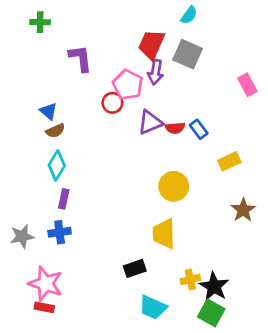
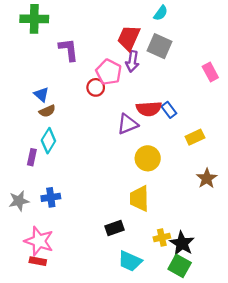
green cross: (40, 22) -> (34, 19), size x1.6
purple triangle: (150, 122) -> (128, 124), moved
red semicircle: (175, 128) -> (149, 109), size x1.5
purple rectangle: (64, 199) -> (32, 157), moved

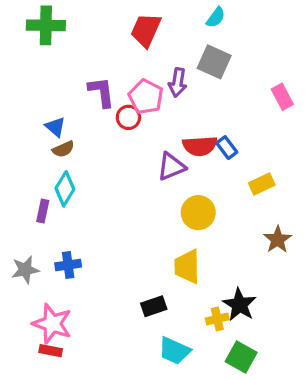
red trapezoid: (129, 38) -> (146, 30), moved
purple L-shape: (69, 50) -> (101, 92), moved
black star: (182, 243) -> (239, 305), moved

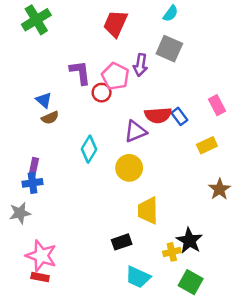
green cross: (46, 25) -> (36, 20), turned -32
pink rectangle: (282, 97) -> (217, 105), moved
cyan diamond: (65, 189) -> (89, 149), moved
yellow circle: (198, 213) -> (129, 168), moved
blue cross: (68, 265) -> (33, 183), moved

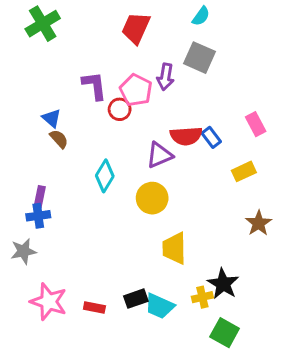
brown semicircle: (50, 118) -> (59, 139), turned -108
black rectangle: (122, 242) -> (136, 299), moved
red rectangle: (40, 277) -> (94, 307), moved
cyan trapezoid: (138, 277) -> (160, 306), moved

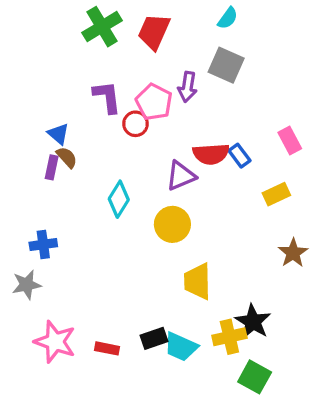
green cross: (43, 24) -> (102, 27), moved
purple rectangle: (40, 197) -> (52, 167), moved
yellow cross: (202, 297) -> (229, 337), size x1.4

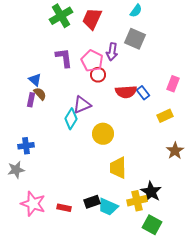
red circle: (136, 124) -> (98, 75), moved
pink rectangle: (290, 141) -> (173, 84), turned 49
purple triangle: (181, 176) -> (82, 105), moved

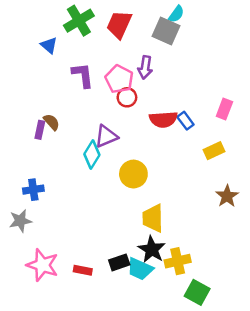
gray square: (135, 39) -> (166, 31), moved
blue triangle: (35, 80) -> (49, 45), moved
black star: (151, 192) -> (152, 249), moved

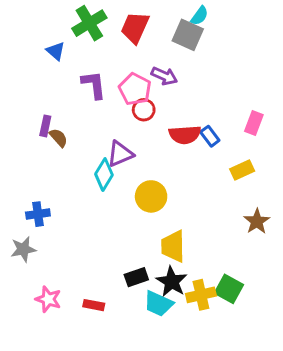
purple arrow: (145, 67) -> (164, 76), turned -75
purple rectangle: (40, 130) -> (45, 126), moved
black rectangle: (119, 262) -> (136, 277), moved
pink star: (42, 265) -> (48, 299), size x0.7
green square: (197, 292) -> (229, 289), moved

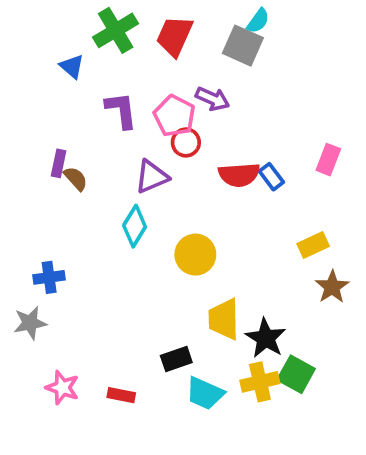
purple triangle: (120, 154) -> (152, 177), moved
yellow rectangle: (242, 170) -> (313, 245), moved
black star: (172, 282) -> (266, 338), moved

